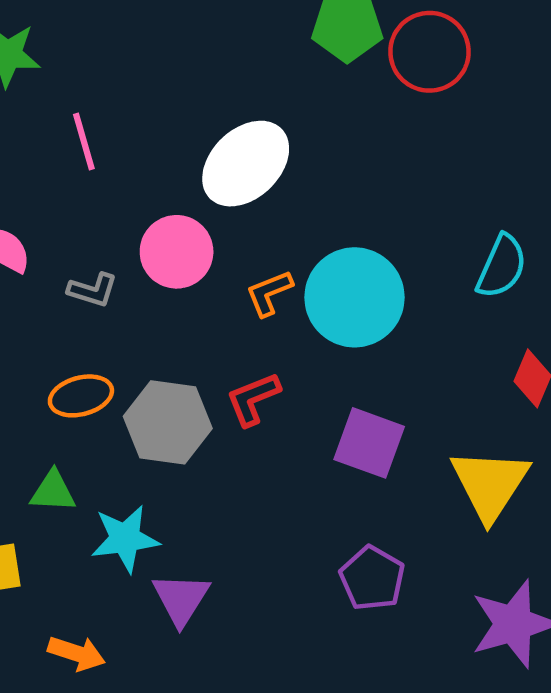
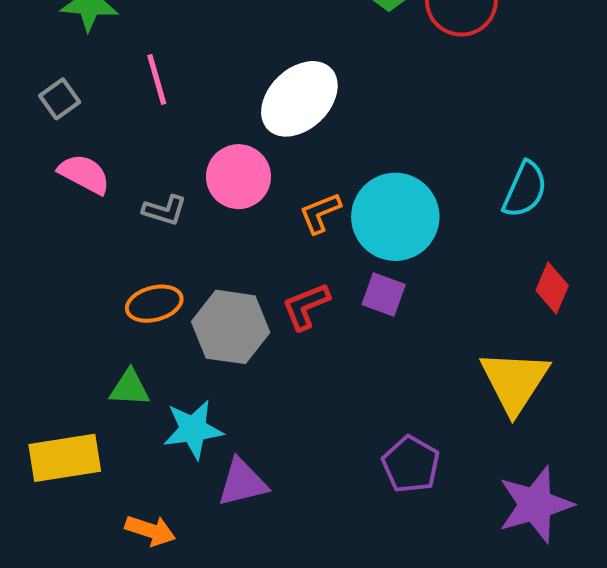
purple square: (369, 443) -> (384, 295), moved, size x0.7
purple triangle: (181, 599) -> (242, 482), turned 44

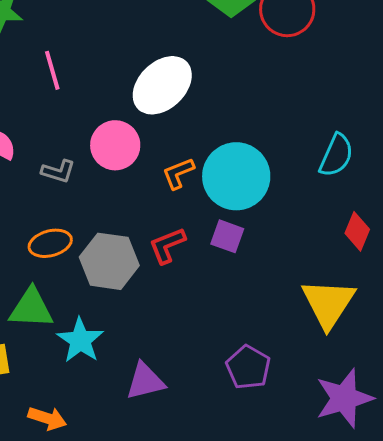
green triangle: (130, 388) -> (31, 308), size x1.4
cyan star: (193, 429) -> (80, 340), turned -30
purple triangle: (242, 482) -> (145, 381), moved

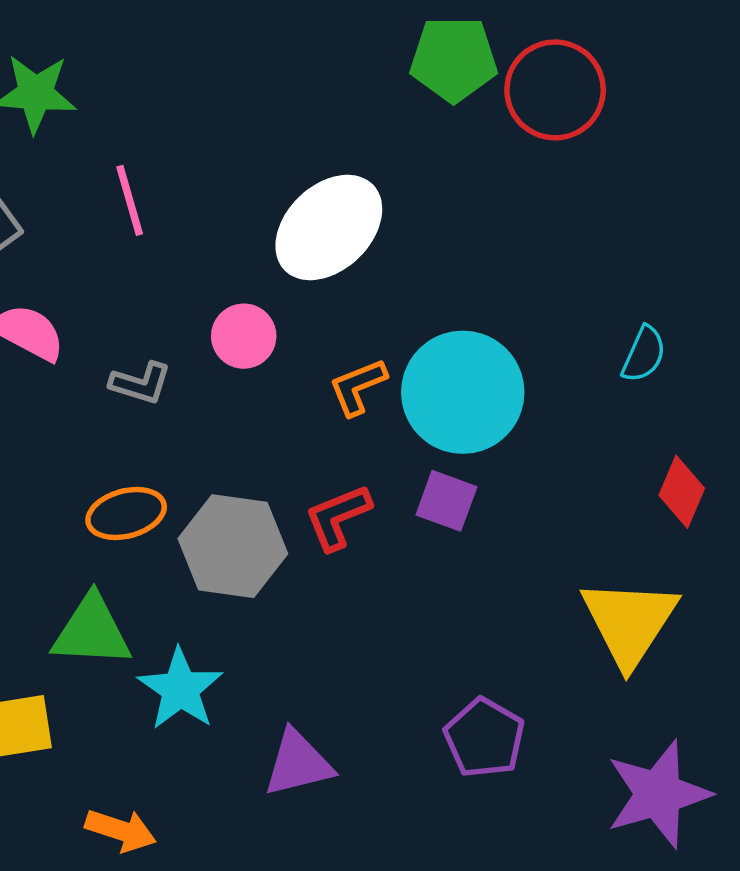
pink circle: (115, 145) -> (244, 336), size x0.7
cyan semicircle: (336, 155) -> (644, 354), size x0.7

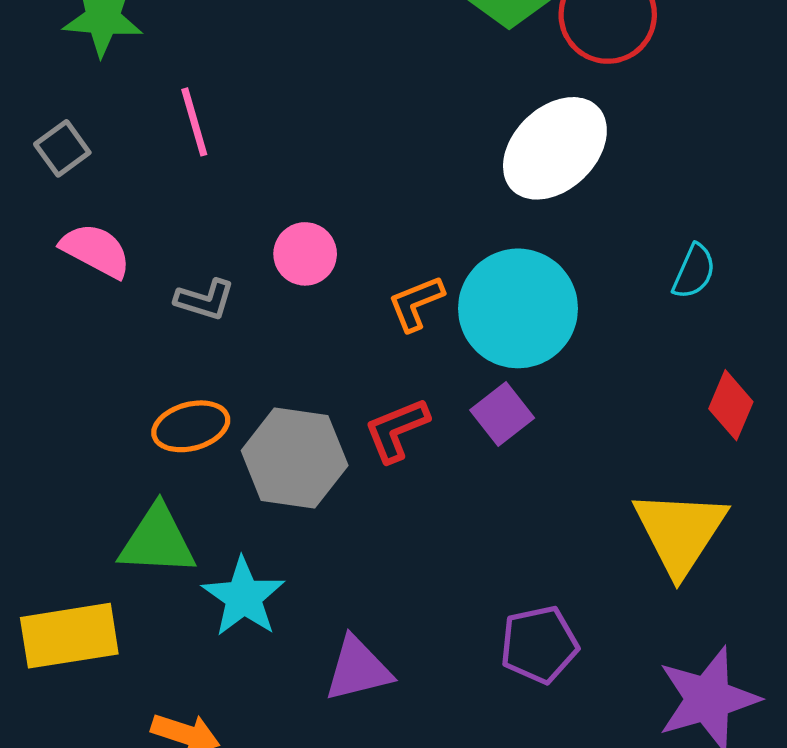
white ellipse: (329, 228) -> (555, 148), moved
purple square: (446, 501) -> (502, 414), turned 32
purple pentagon: (484, 738) -> (539, 644), turned 30

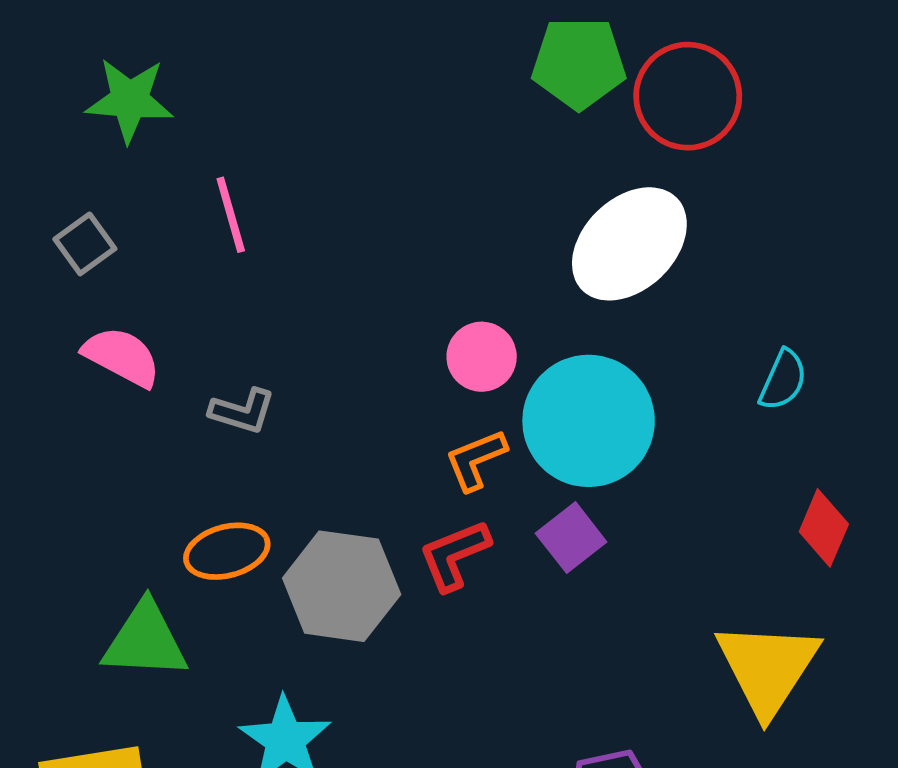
pink circle: (305, 254) -> (482, 357), moved
orange L-shape: (416, 303) -> (476, 460), moved
green triangle: (157, 541) -> (145, 641), moved

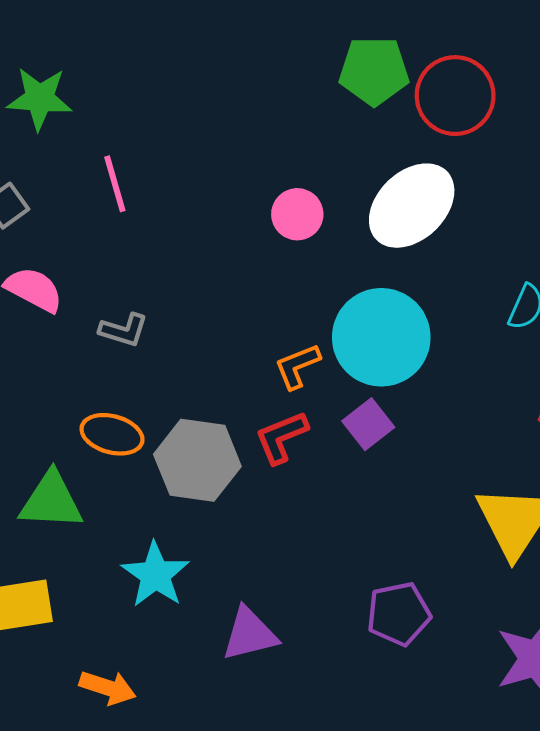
pink circle: (482, 357) -> (297, 214), moved
orange ellipse: (227, 551) -> (112, 434), turned 30

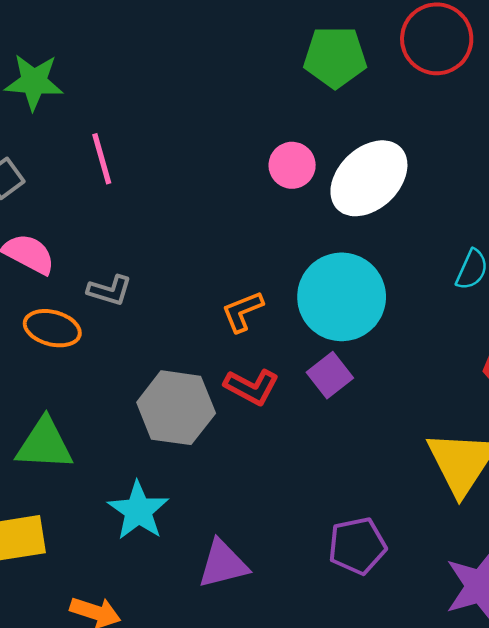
red circle: (455, 96) -> (437, 39), moved
pink circle: (297, 214) -> (292, 165), moved
orange L-shape: (297, 366) -> (243, 311), moved
orange ellipse: (112, 434) -> (52, 328), moved
red L-shape: (281, 437) -> (252, 387), turned -130

